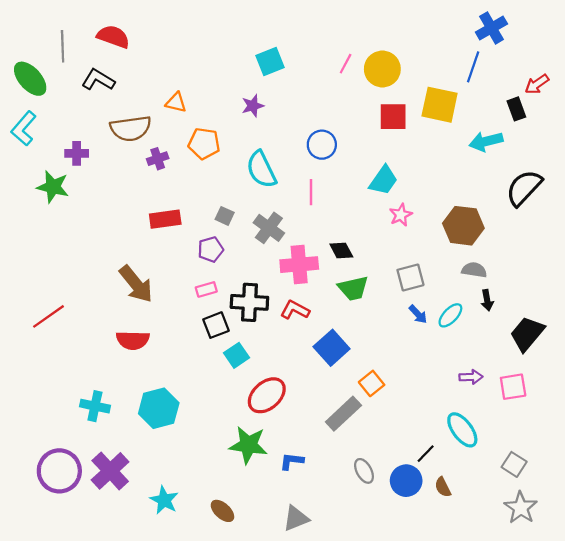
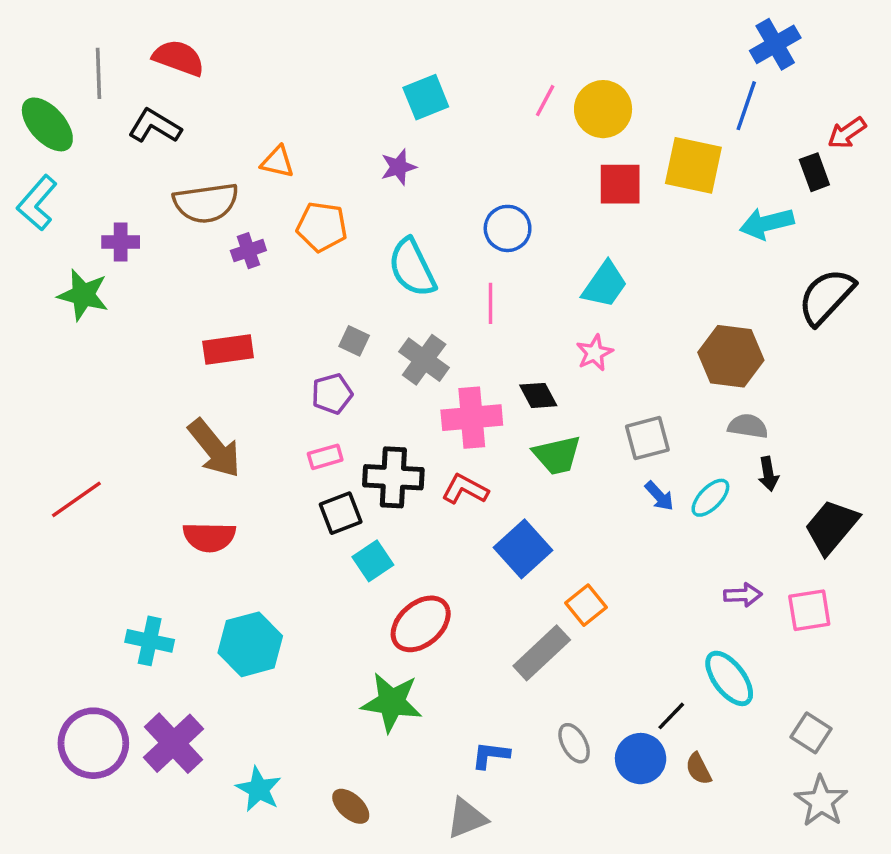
pink star: (401, 215) -> (595, 353), moved
red rectangle: (165, 219) -> (228, 349), moved
blue L-shape: (292, 461) -> (491, 755), moved

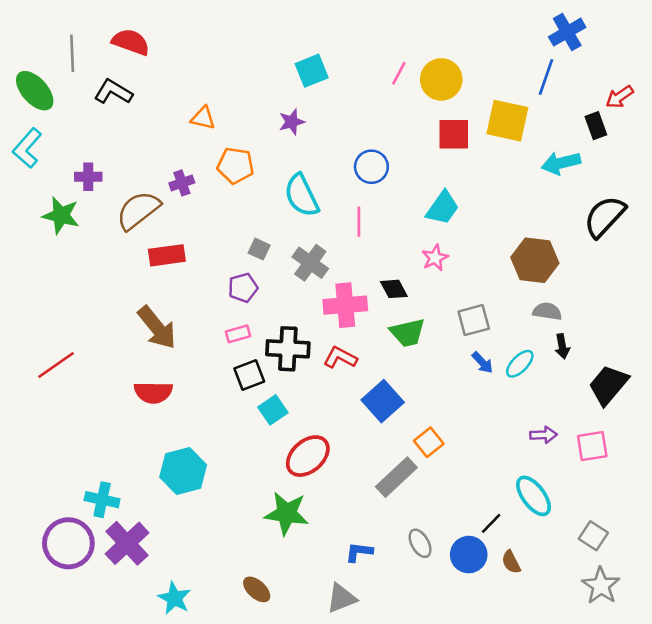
brown semicircle: (206, 203) -> (138, 210), moved, turned 150
cyan cross: (150, 641) -> (102, 500), moved
cyan star: (259, 789) -> (174, 598), moved

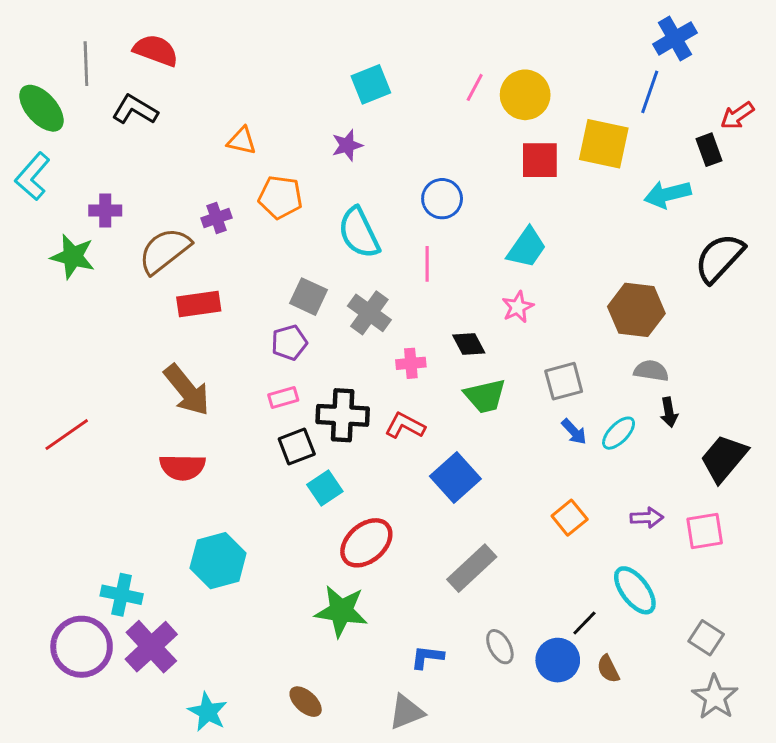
gray square: (259, 249) -> (309, 297), size x1.4
pink cross: (345, 305) -> (411, 363), size x0.6
orange square: (429, 442) -> (570, 518), moved

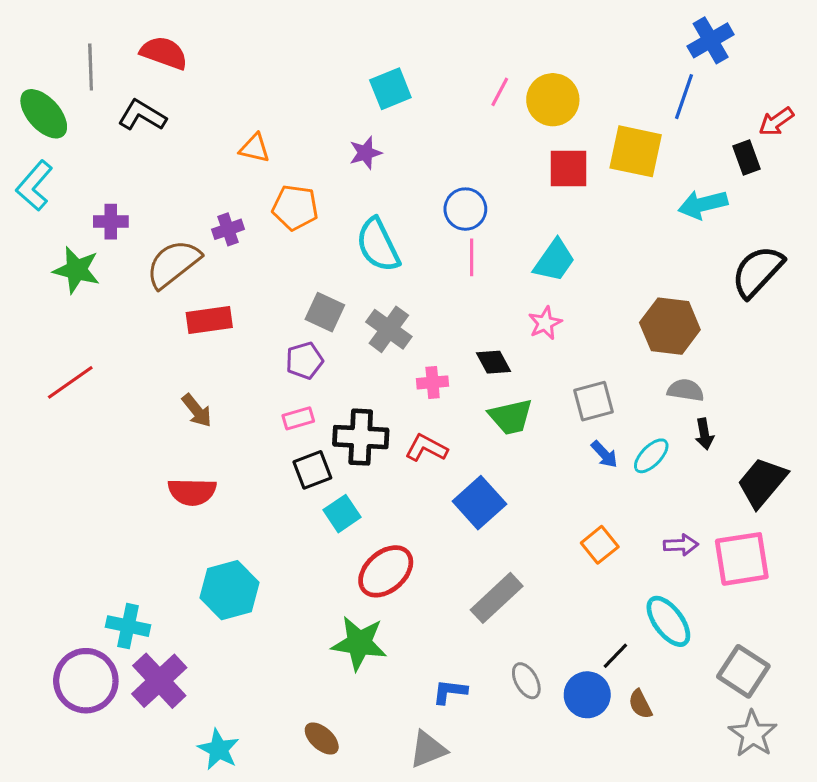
pink line: (427, 264) -> (472, 257), moved
brown arrow: (187, 390) -> (197, 411), size x0.6
red line: (67, 435) -> (70, 382), moved
pink square: (705, 531) -> (742, 559), size x1.4
gray square: (706, 638) -> (743, 671), size x1.4

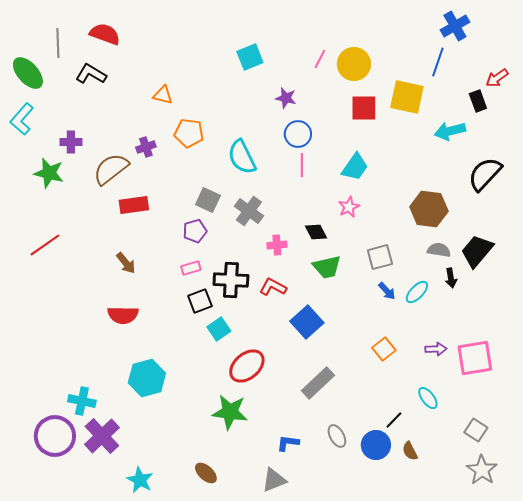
purple star: (365, 153) -> (286, 98), moved, turned 30
black trapezoid: (762, 482) -> (477, 251), moved
cyan ellipse: (668, 621) -> (428, 398), size x0.7
gray square: (743, 671) -> (476, 430), size x0.7

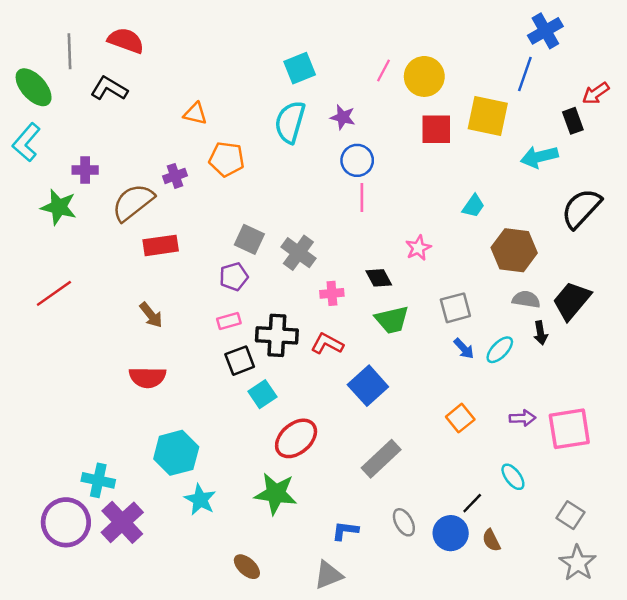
cyan semicircle: (242, 157) -> (290, 122), moved, turned 42
cyan trapezoid: (355, 167) -> (473, 206), moved, size x0.7
cyan star: (140, 480) -> (200, 500), moved

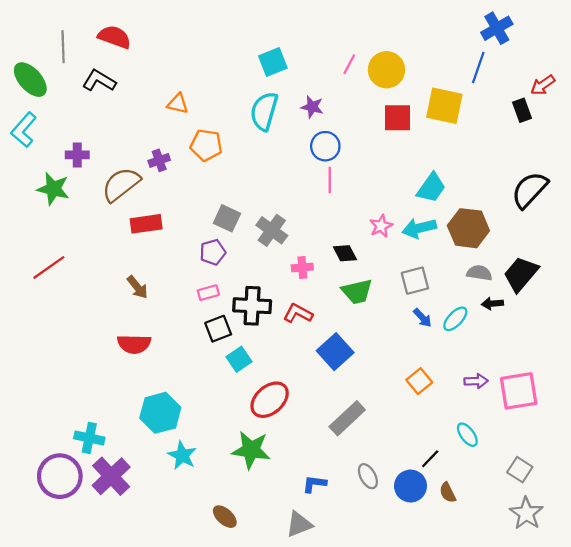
cyan arrow: (539, 157) -> (419, 228), moved
cyan trapezoid: (473, 206) -> (431, 188), size x1.4
black arrow: (541, 333) -> (492, 304), turned 95

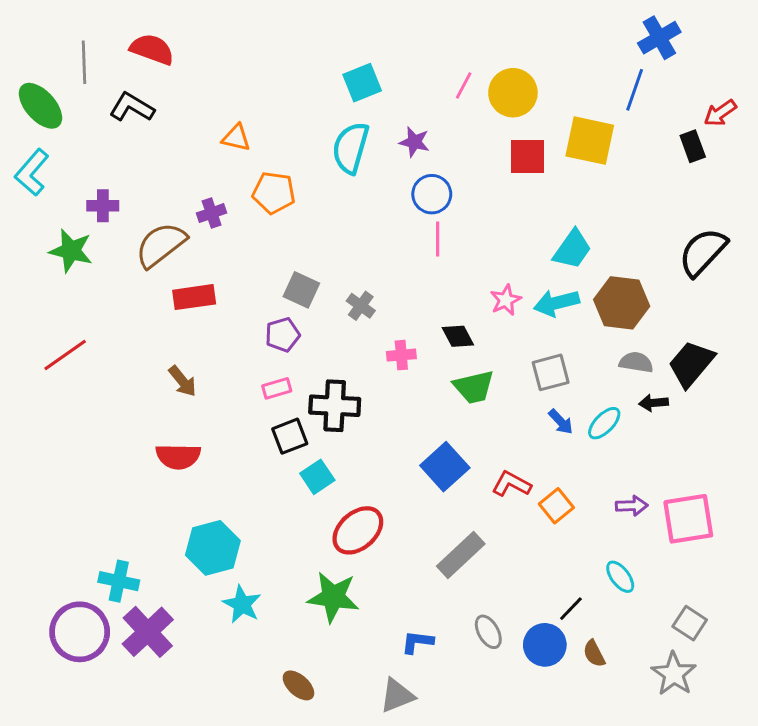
gray cross: (272, 230) -> (361, 306), size x0.7
red L-shape: (298, 313) -> (511, 484), moved
gray star: (526, 513) -> (674, 674), moved

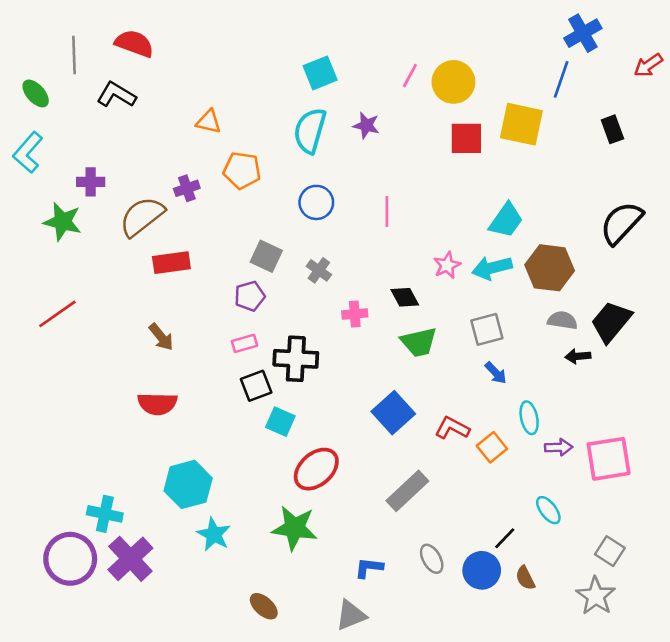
green ellipse: (40, 106) -> (36, 93), size x0.7
red arrow: (720, 113) -> (648, 65), moved
blue circle: (432, 194) -> (316, 202), moved
cyan ellipse: (604, 423) -> (529, 418), moved, turned -56
cyan square: (317, 477) -> (280, 422), turned -32

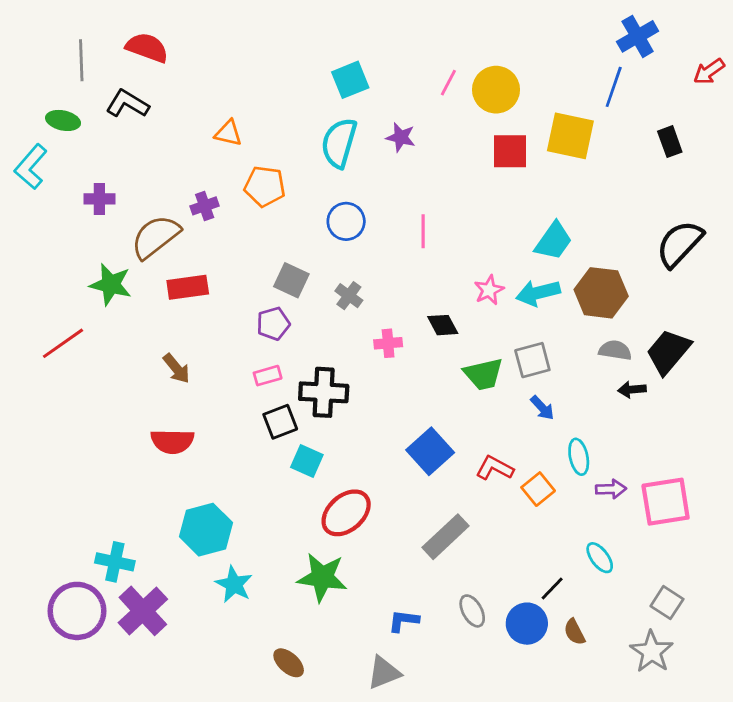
green ellipse: (36, 93) -> (63, 120), moved, turned -36
green star: (62, 222) -> (111, 284), moved
green trapezoid: (419, 342) -> (483, 374), moved

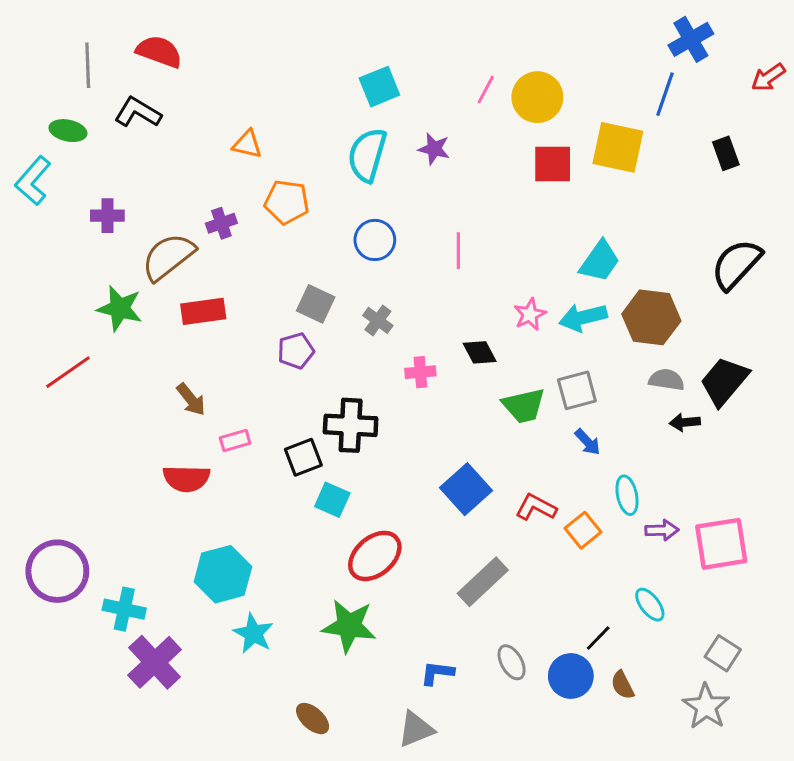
pink rectangle: (268, 376) -> (235, 441), moved
purple circle: (77, 611) -> (57, 571), moved

